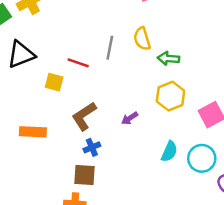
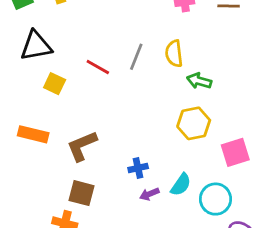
yellow square: (54, 82) -> (55, 84), moved
brown L-shape: (84, 116) -> (82, 146), moved
purple arrow: (130, 118) -> (149, 194), moved
blue cross: (92, 147) -> (138, 168), moved

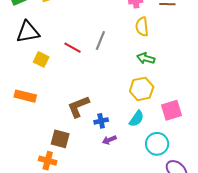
yellow semicircle: (174, 54) -> (142, 27), moved
brown L-shape: (82, 146) -> (78, 107), moved
cyan semicircle: (181, 185) -> (137, 119), moved

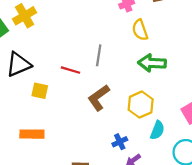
green arrow: (146, 58) -> (152, 63), size x1.4
yellow hexagon: (142, 89) -> (141, 105), moved
brown L-shape: (78, 107) -> (99, 98), moved

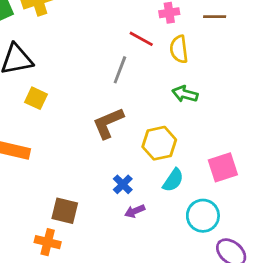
green arrow: (152, 63) -> (185, 94), size x0.7
red line: (71, 70) -> (141, 39), moved
blue cross: (120, 142) -> (123, 184), turned -32

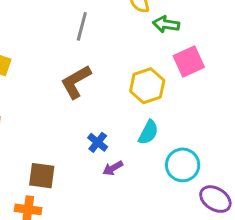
green arrow: (185, 94) -> (166, 24), moved
yellow hexagon: (159, 143) -> (147, 86), moved
pink square: (223, 167) -> (189, 62), moved

